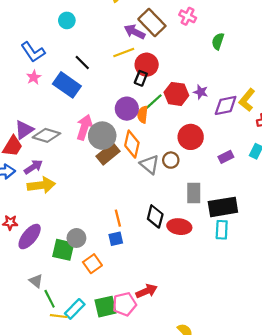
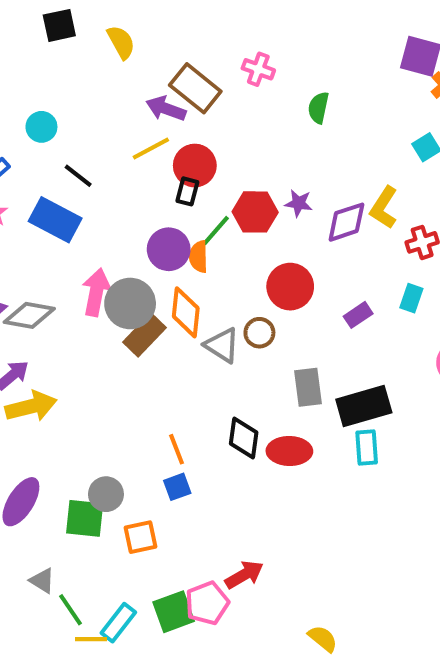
cyan circle: (67, 20) -> (41, 127), moved
orange square: (92, 264) -> (140, 537), turned 30

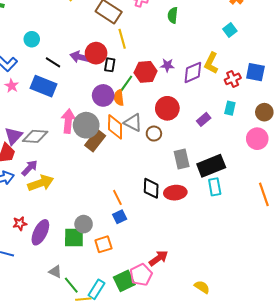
purple arrow: (166, 109) -> (80, 57), moved
yellow line: (151, 149) -> (122, 39), moved, turned -72
red circle: (195, 166) -> (96, 53), moved
gray triangle: (222, 345) -> (133, 123), moved

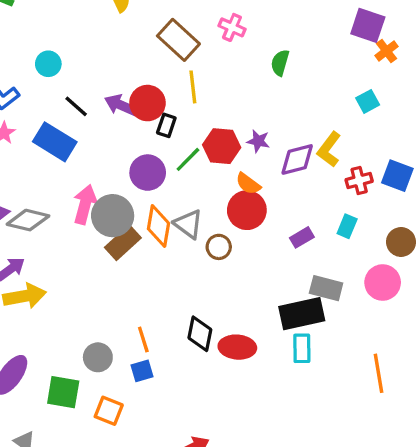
orange semicircle: (119, 98) -> (248, 184), moved, turned -56
gray rectangle: (182, 159) -> (326, 288), moved, turned -72
gray circle: (84, 224) -> (98, 357), moved
orange square: (103, 244) -> (109, 411), turned 30

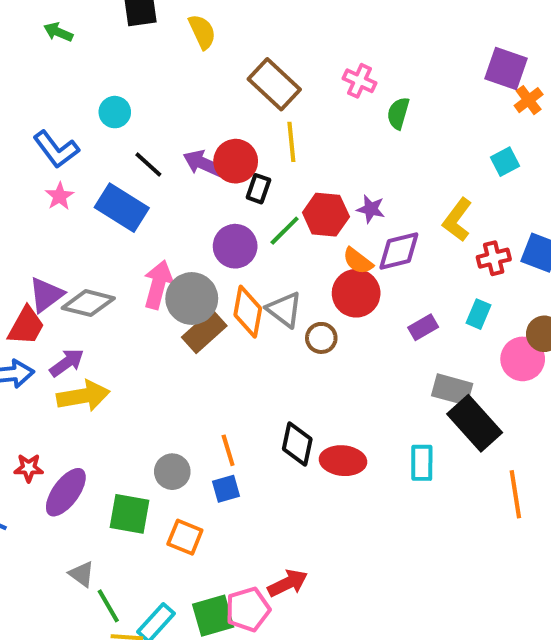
pink cross: (232, 27) -> (360, 81), moved
purple diamond: (297, 159) -> (399, 251), moved
pink circle: (383, 283) -> (523, 359), moved
black rectangle: (302, 314) -> (475, 423), moved, turned 60

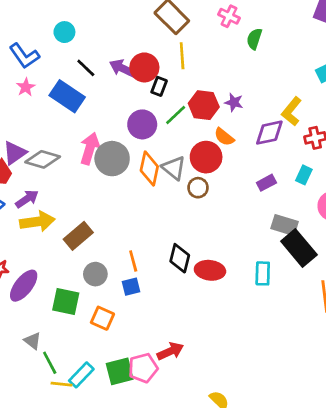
purple diamond: (399, 251) -> (269, 133), moved
red circle: (356, 293) -> (206, 157), moved
brown rectangle: (204, 332) -> (78, 236), moved

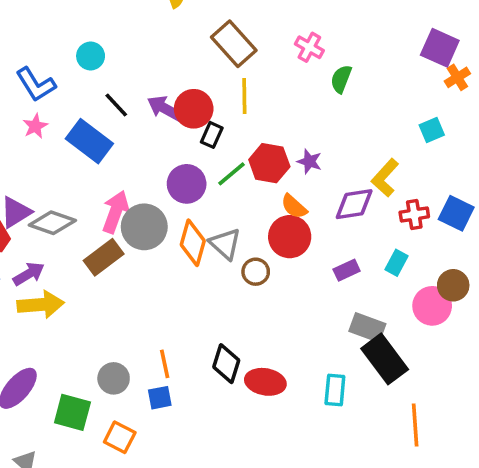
red circle: (206, 157) -> (290, 237), moved
brown rectangle: (78, 236) -> (104, 257), moved

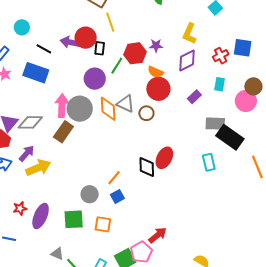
yellow L-shape: (385, 178) -> (189, 34), moved
orange line: (165, 364) -> (114, 178), turned 70
red ellipse: (265, 382) -> (164, 158), moved, turned -55

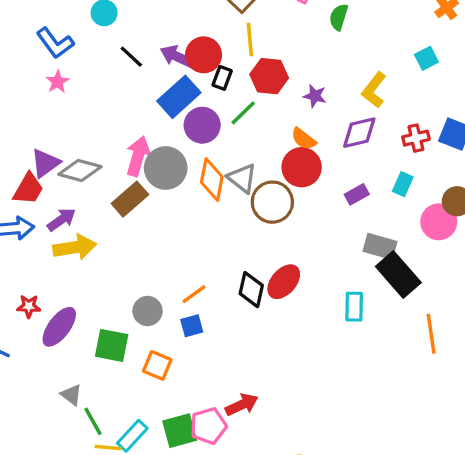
red hexagon: (135, 53) -> (269, 76), moved
blue rectangle: (36, 73) -> (179, 97), moved, turned -75
brown circle: (146, 113) -> (272, 202), size x1.6

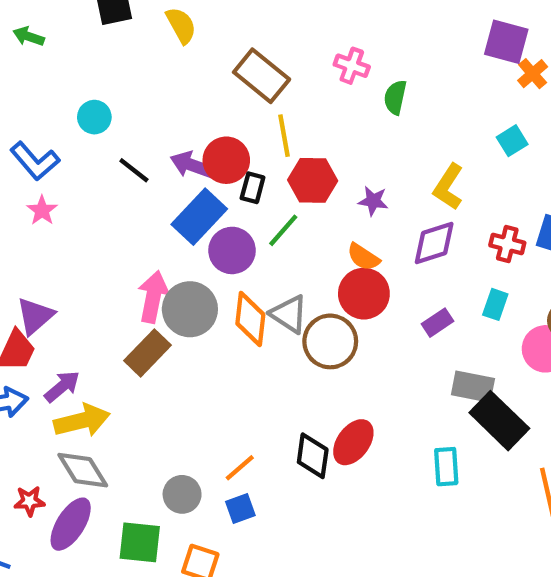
red cross: (416, 138) -> (507, 244), turned 32
gray diamond: (80, 171) -> (83, 470), moved, turned 48

